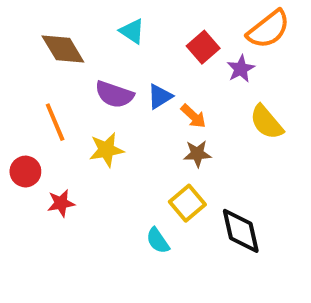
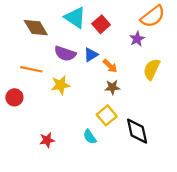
cyan triangle: (132, 31) -> (75, 18), size x1.5
red square: (203, 47) -> (101, 24), moved
orange line: (55, 122) -> (31, 69), turned -55
yellow semicircle: (266, 122) -> (152, 69), turned 65
red star: (61, 203) -> (47, 140), moved

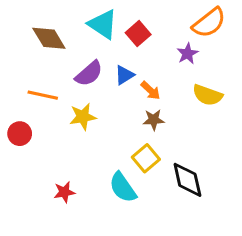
purple semicircle: (65, 54) -> (89, 74), turned -60
yellow semicircle: (152, 69) -> (207, 95), turned -95
cyan semicircle: (90, 137) -> (123, 187), size x1.5

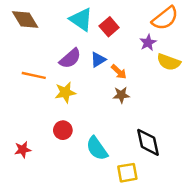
brown diamond: (49, 38) -> (25, 19), moved
yellow semicircle: (207, 95) -> (169, 62), moved
red circle: (20, 134) -> (63, 130), moved
yellow square: (146, 158) -> (127, 173), moved, turned 30
red star: (64, 192) -> (23, 150), moved

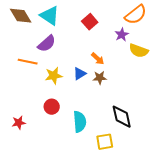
cyan triangle: (81, 19) -> (50, 16), moved
purple semicircle: (70, 58) -> (47, 44), moved
blue triangle: (98, 60) -> (80, 74), moved
cyan semicircle: (97, 148) -> (80, 122), turned -150

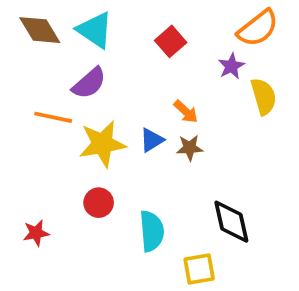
yellow semicircle: (139, 51) -> (264, 96), turned -126
yellow star: (54, 76) -> (102, 144), size x1.4

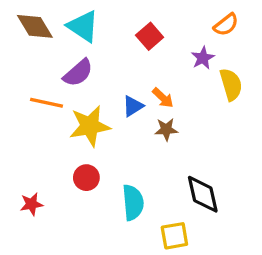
orange semicircle: (258, 28) -> (226, 25), size x0.7
blue triangle: (152, 140) -> (133, 106), moved

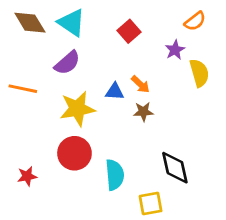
orange line: (46, 103) -> (23, 89), moved
blue triangle: (133, 106) -> (115, 92), turned 36
red circle: (86, 178) -> (74, 153), size x1.5

